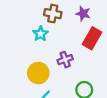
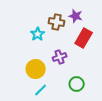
brown cross: (53, 14) -> (57, 22), moved

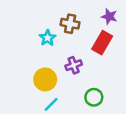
purple star: (76, 16) -> (109, 17), moved

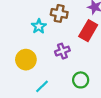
yellow circle: (45, 79) -> (26, 60), moved

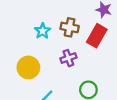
brown cross: (59, 13) -> (70, 27), moved

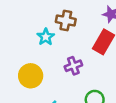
brown cross: (70, 27) -> (66, 21), moved

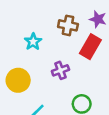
brown cross: (66, 21) -> (68, 25), moved

